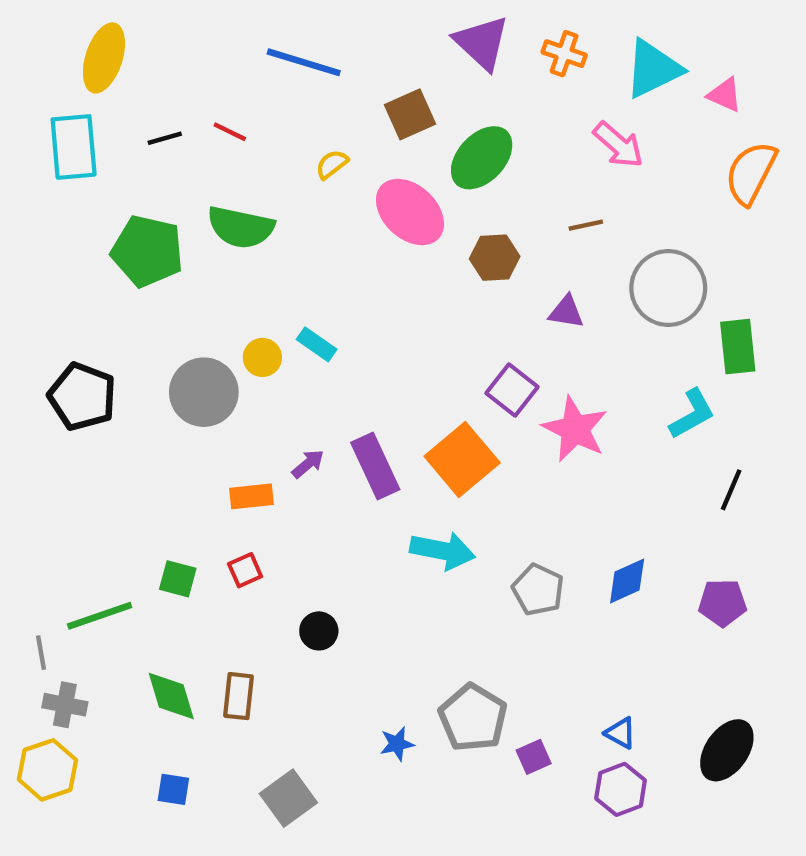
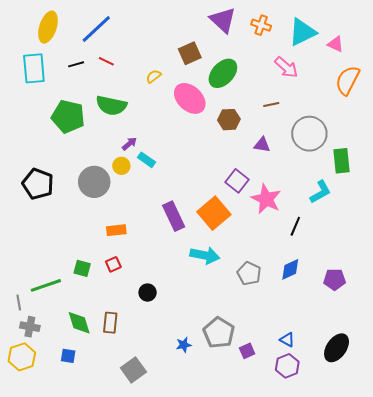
blue line: (304, 62) -> (96, 29), moved, turned -60
purple arrow: (308, 464) -> (129, 144), moved
black line: (731, 490) -> (295, 226), moved
blue square: (173, 789) -> (68, 356), moved

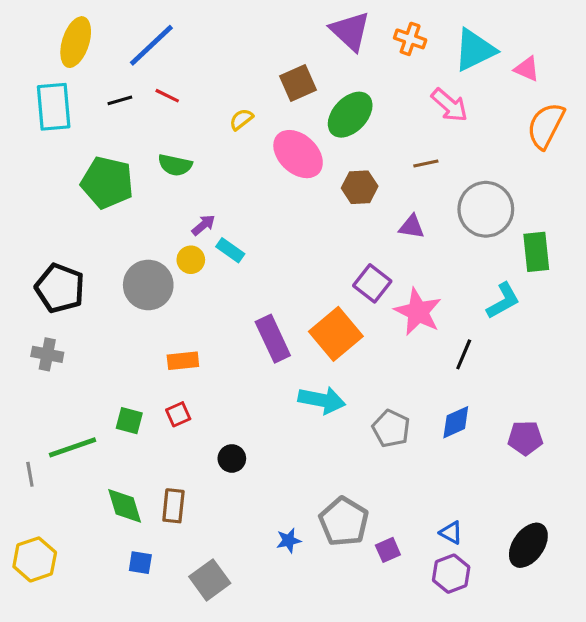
green semicircle: (111, 106) -> (175, 165), size x0.7
gray cross: (30, 327) -> (47, 354), moved
blue square: (68, 356) -> (140, 563), moved

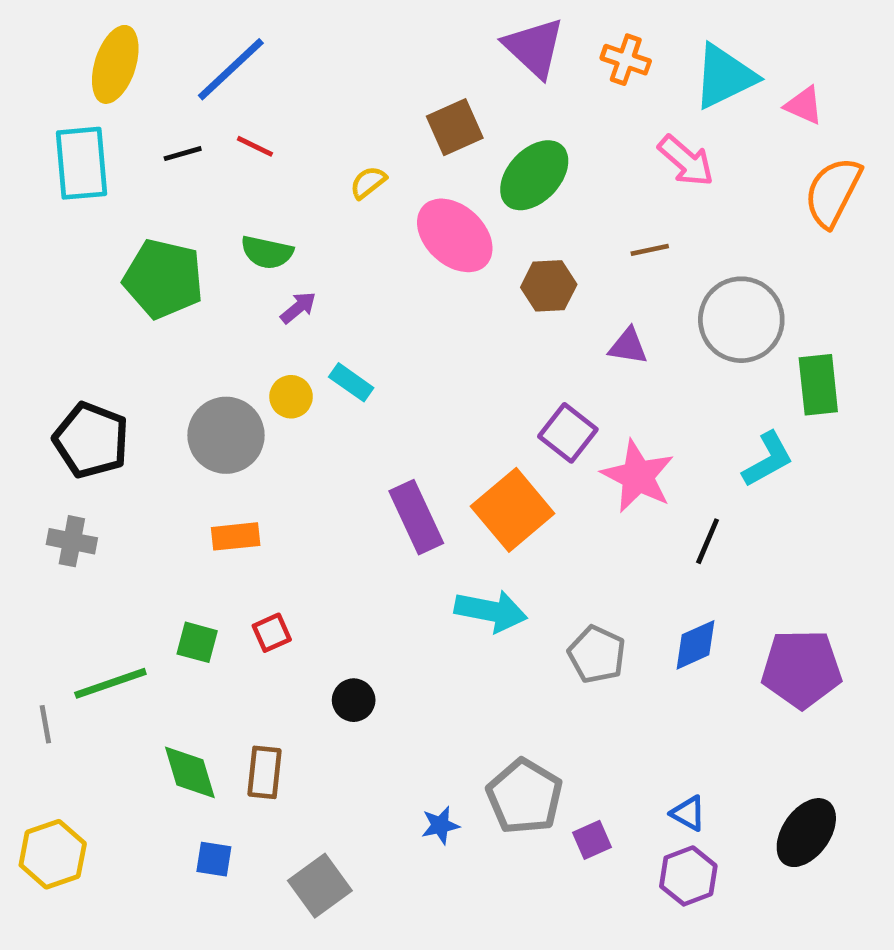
purple arrow: (203, 225) -> (298, 308), moved
orange rectangle: (183, 361) -> (236, 536), moved
purple pentagon: (525, 438) -> (801, 669), size x1.5

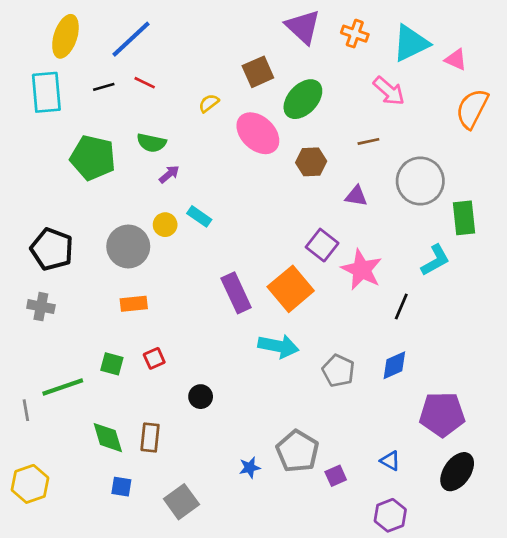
purple pentagon: (801, 669) -> (442, 414), moved
purple hexagon: (688, 876) -> (390, 515), moved

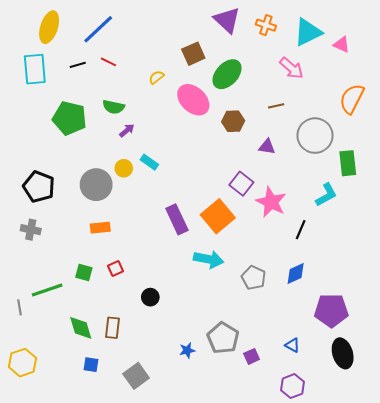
orange semicircle: (472, 109) -> (352, 99), moved
black ellipse: (457, 472) -> (343, 353), turned -52

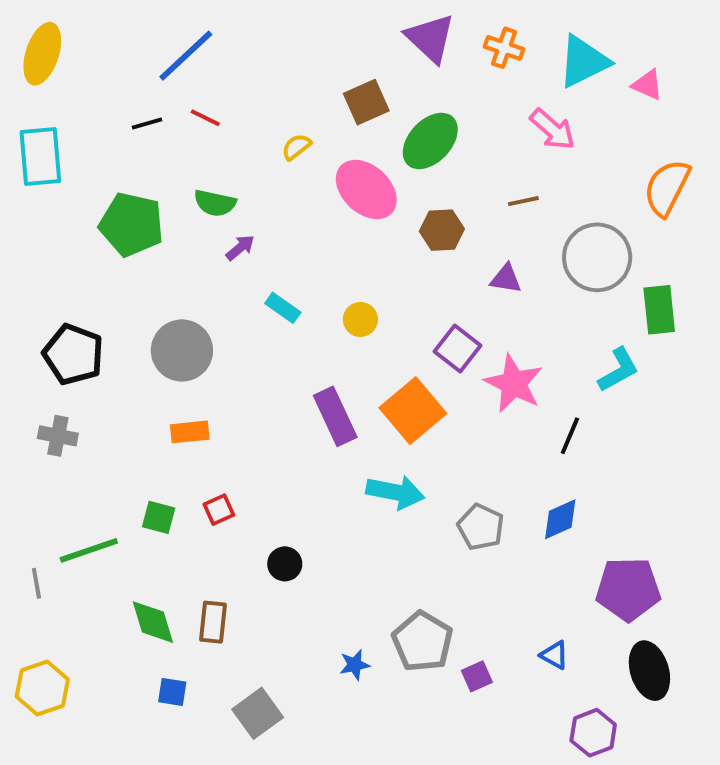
yellow ellipse: (49, 27) -> (42, 54), moved
cyan rectangle: (35, 69) -> (40, 157), moved
yellow circle: (124, 168) -> (360, 319), moved
purple hexagon: (292, 386) -> (593, 733), moved

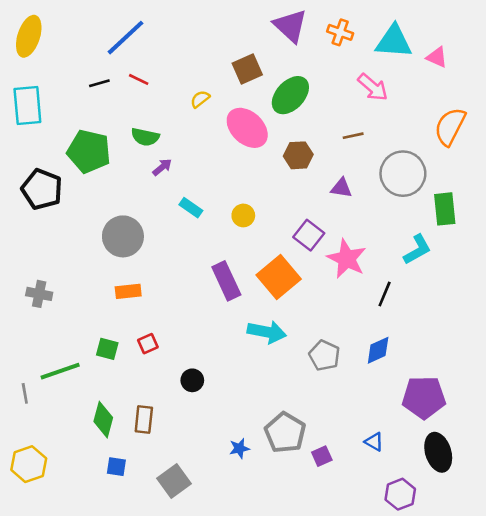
cyan triangle: (584, 61) -> (394, 41), turned 30
black pentagon: (73, 354) -> (42, 189), moved
green diamond: (153, 622) -> (103, 420), turned 32

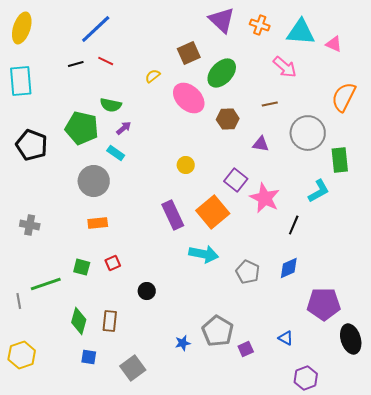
green pentagon: (89, 151) -> (82, 128), moved
cyan rectangle: (191, 208) -> (116, 153), moved
black ellipse: (438, 452) -> (351, 339), moved

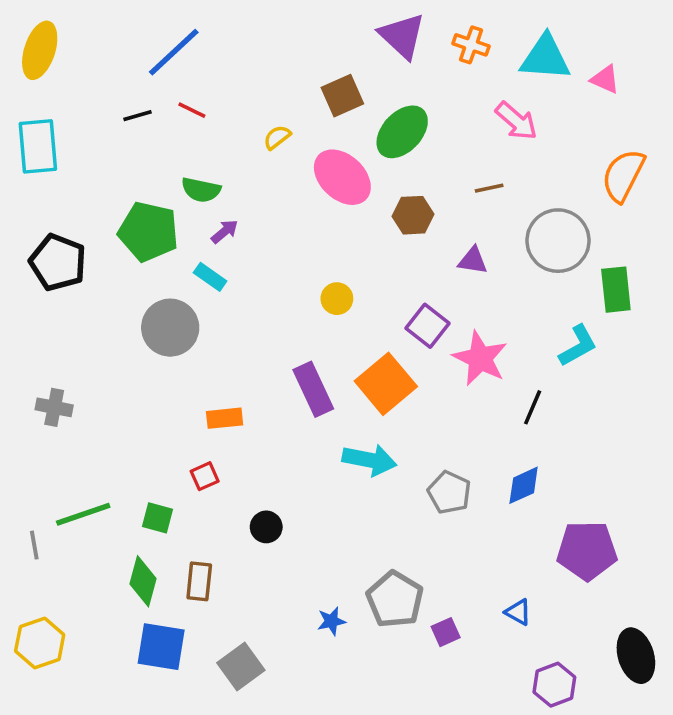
orange rectangle: (98, 223) -> (225, 418), moved
green square: (82, 267) -> (157, 518), moved
black ellipse: (351, 339) -> (636, 656), moved
blue square: (89, 357) -> (161, 647), size x1.8

